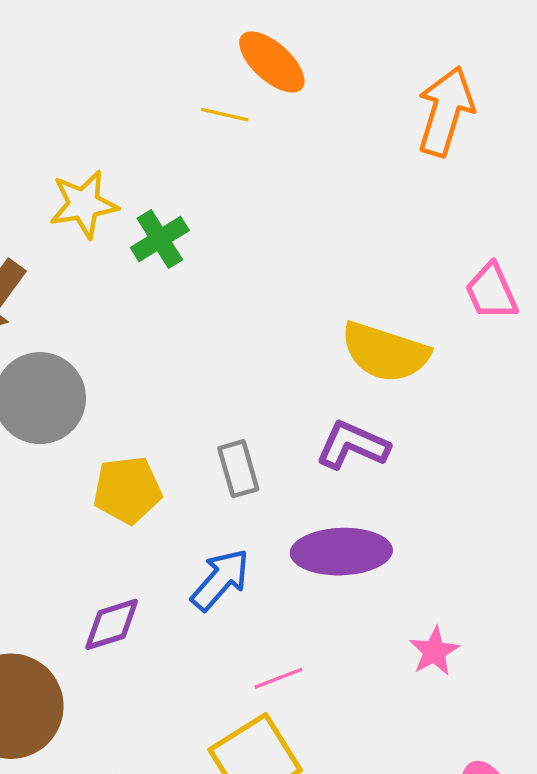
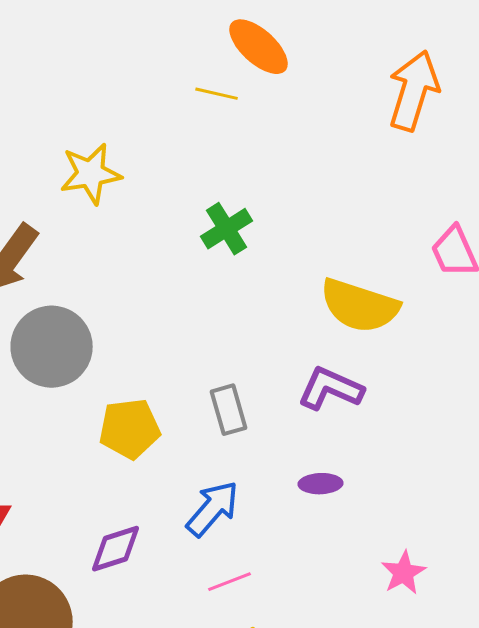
green cross: (160, 239) -> (227, 229), moved
purple ellipse: (341, 552) -> (321, 484), size x0.5
pink line: (279, 678) -> (230, 582), moved

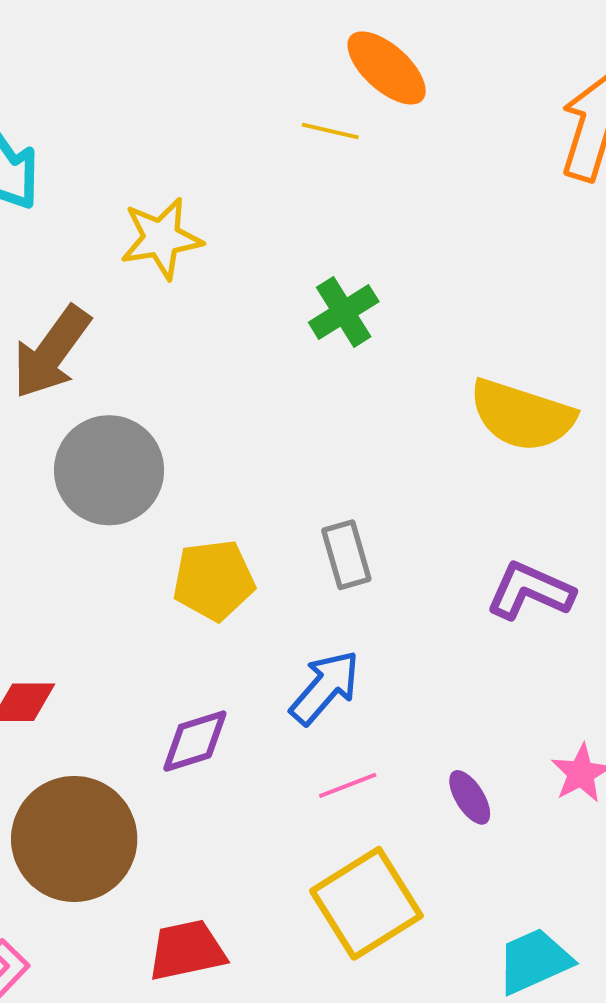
purple L-shape: (331, 389) -> (530, 591), moved
purple ellipse: (321, 484) -> (470, 797), moved, turned 60

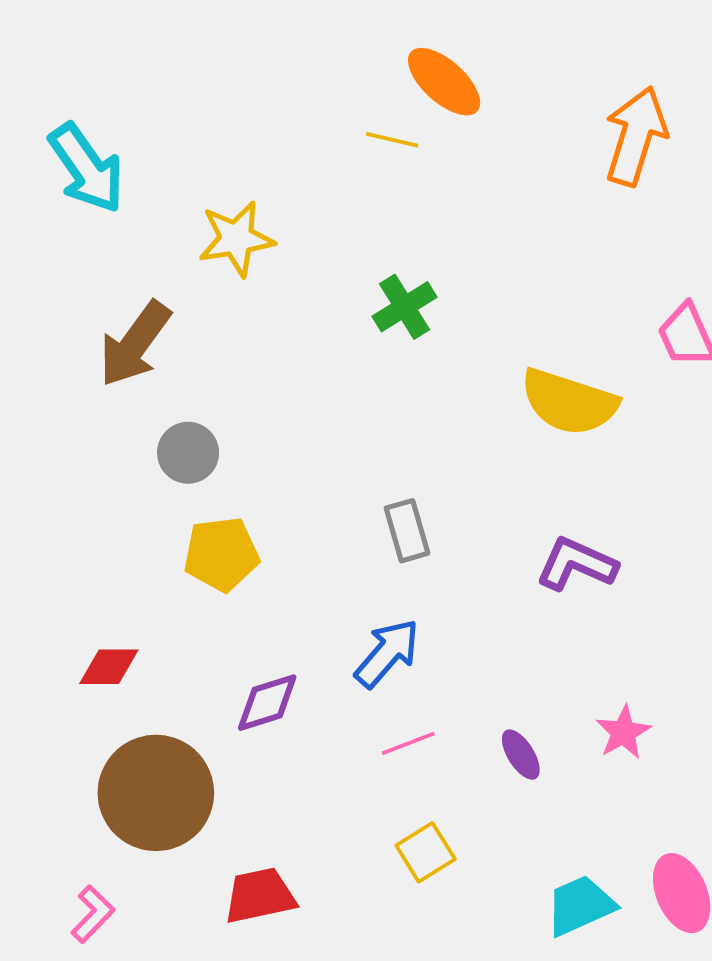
gray circle: (109, 470) -> (188, 453), size x0.6
yellow pentagon: (214, 580) -> (221, 554), moved
yellow square: (366, 903) -> (426, 852), size x0.6

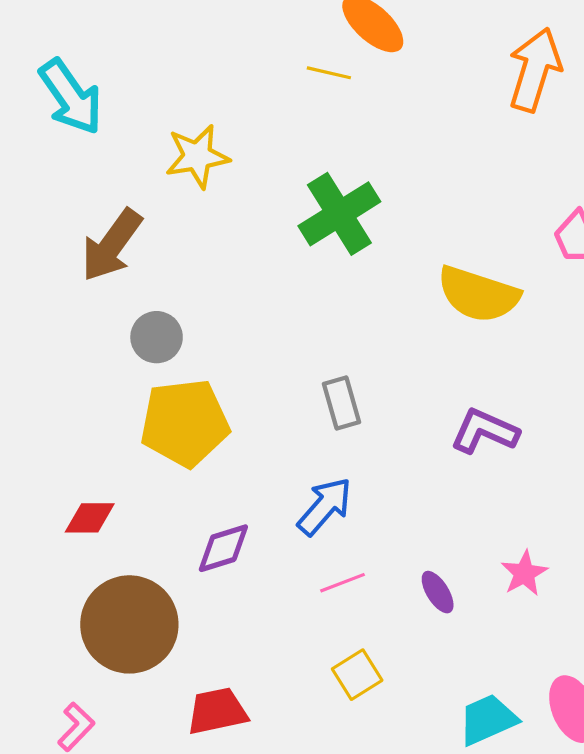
green cross: (405, 307) -> (339, 214), size x1.5
yellow pentagon: (221, 554) -> (185, 423), size x1.4

